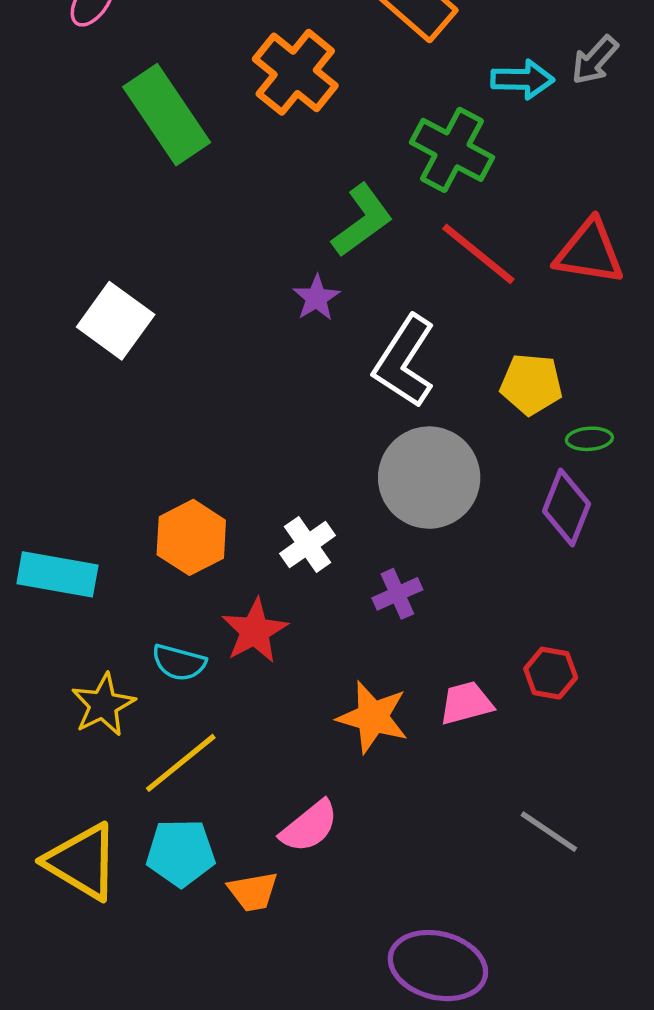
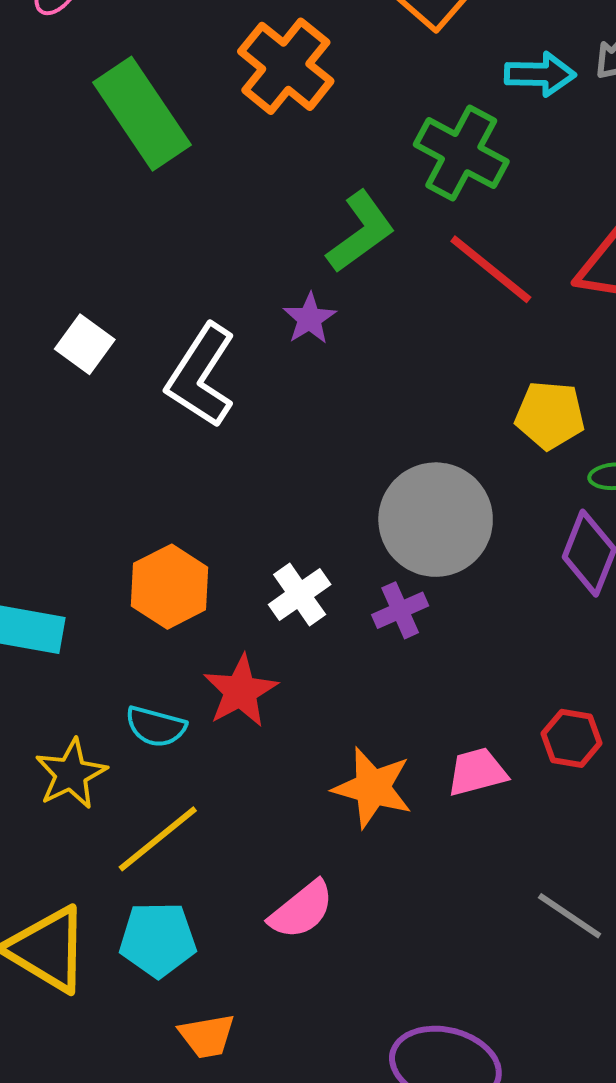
white square: (116, 321) -> (85, 344), size x0.7
white L-shape: (404, 361) -> (201, 376), moved
purple cross: (397, 594) -> (400, 610), moved
orange trapezoid: (253, 892) -> (207, 1036), moved

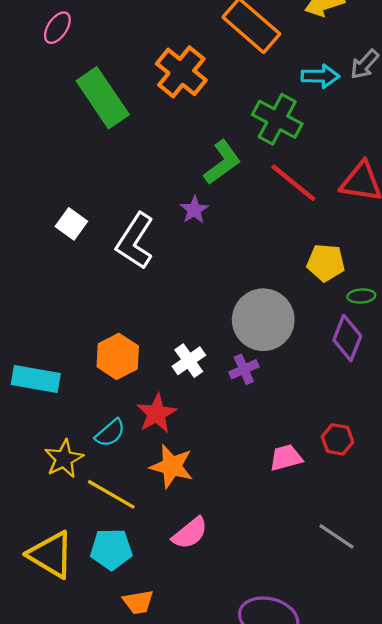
cyan semicircle: (156, 727) -> (110, 433), turned -56
orange star: (373, 788) -> (172, 466), moved
yellow line: (158, 839) -> (111, 494), turned 69

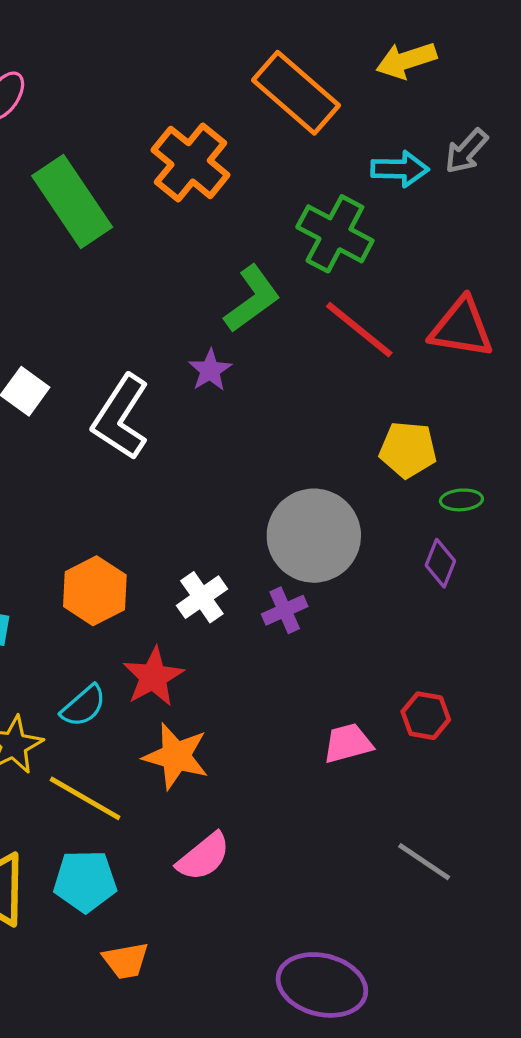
purple diamond: (347, 338) -> (440, 563), size x0.7

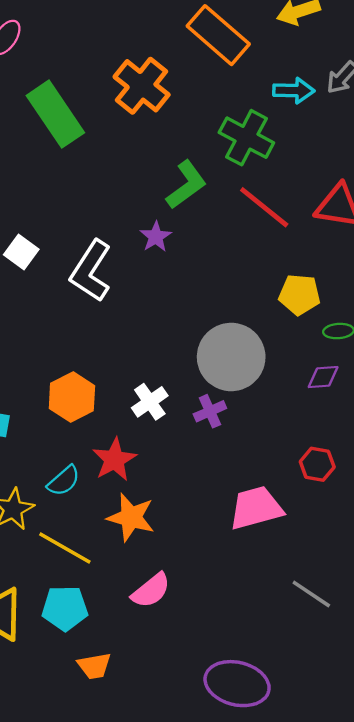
purple diamond: (440, 563) -> (323, 377), turned 64
red hexagon: (426, 716) -> (317, 464), moved
pink trapezoid: (348, 743) -> (256, 508), size x1.5

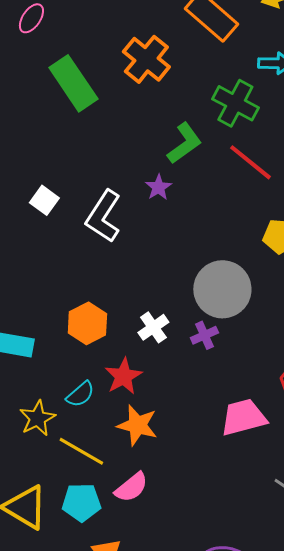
pink semicircle: (151, 590) -> (131, 487), moved

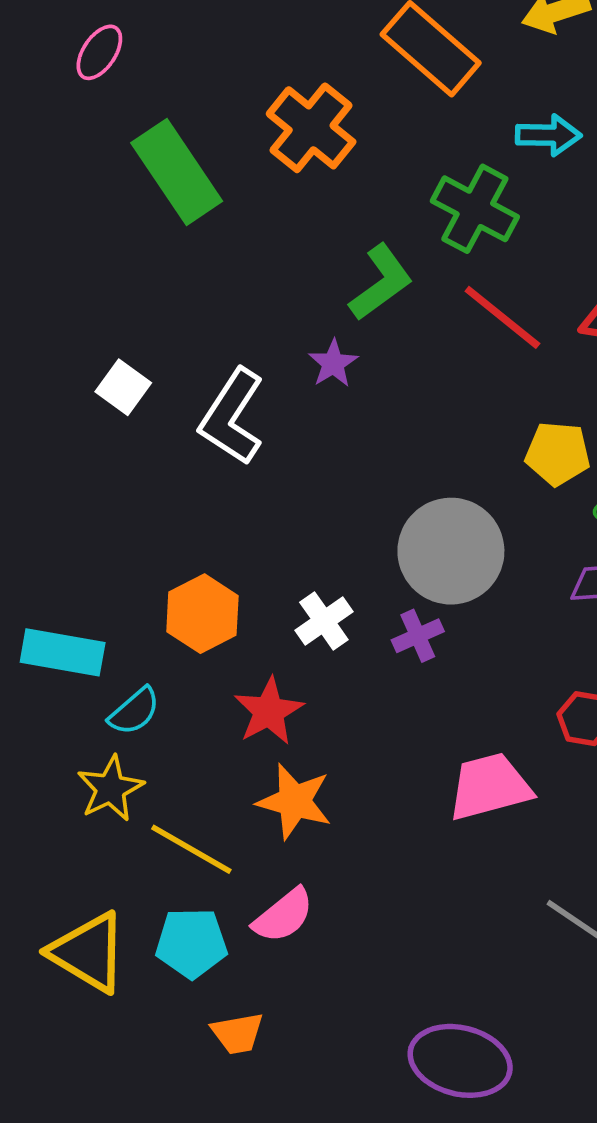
cyan semicircle: (80, 394) -> (134, 711), moved

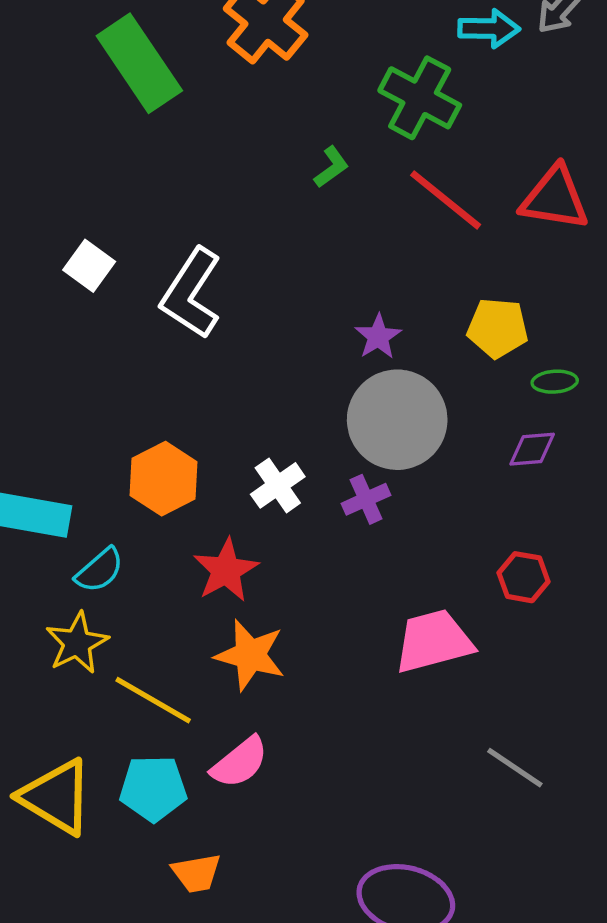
green L-shape: (381, 282) -> (331, 167), size x0.6
purple star: (333, 363) -> (378, 337), moved

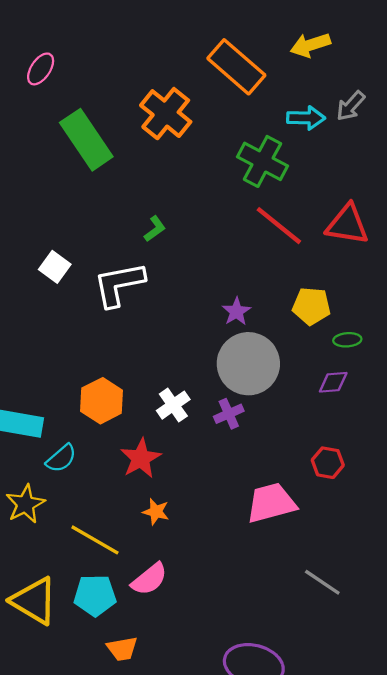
green L-shape: (331, 167) -> (155, 229), moved
white L-shape: (191, 293) -> (119, 284), turned 46
yellow star: (77, 643) -> (25, 504), moved
orange star: (250, 655) -> (156, 512), size x0.6

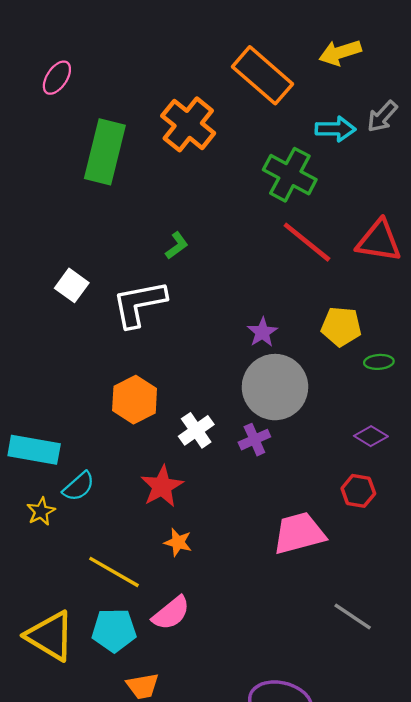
green rectangle: (86, 140) -> (105, 152), turned 48
purple diamond: (333, 382) -> (371, 436), moved, turned 36
orange hexagon: (102, 401) -> (135, 400), moved
yellow star: (25, 504) -> (41, 511), moved, size x0.7

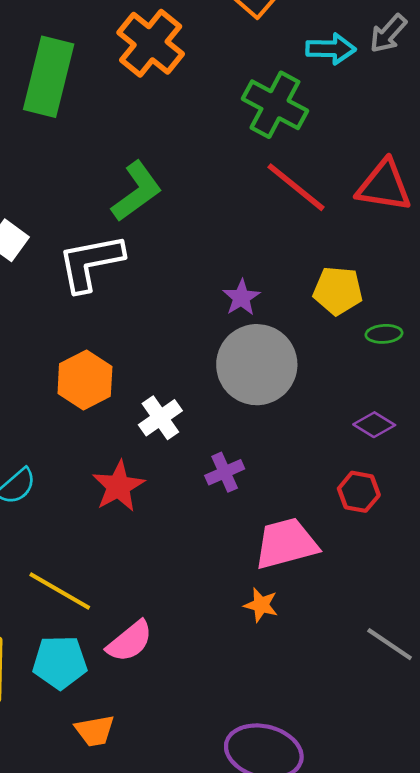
green L-shape: (177, 245) -> (137, 191), size x1.8
purple cross: (254, 440) -> (225, 472), moved
orange star: (178, 542) -> (261, 605), moved
gray line: (353, 617) -> (390, 644), moved

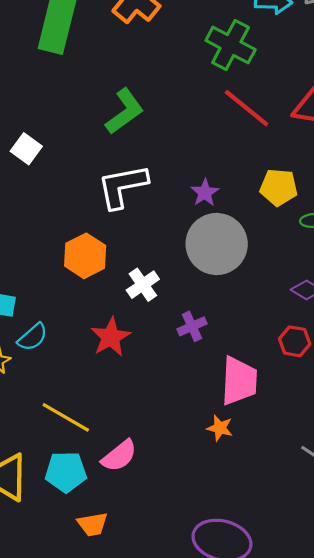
white L-shape: (91, 263) -> (122, 186), moved
pink trapezoid: (286, 543) -> (239, 381), turned 108

